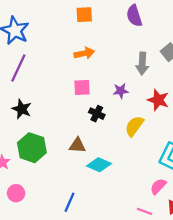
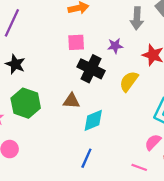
black cross: (97, 114) -> (91, 69), size x1.6
cyan diamond: (99, 165) -> (93, 120), turned -45
blue line: (69, 202) -> (86, 158), moved

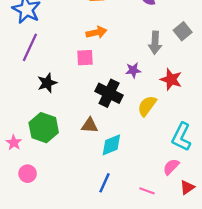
pink square: (76, 42) -> (85, 58), moved
black star: (15, 64) -> (47, 83), moved, turned 30
pink line: (139, 167) -> (147, 191), moved

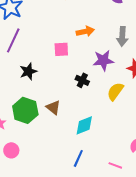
orange arrow: (96, 32) -> (85, 31), moved
purple star: (133, 70) -> (103, 60), size x1.5
black cross: (109, 93) -> (82, 80), size x0.6
brown triangle: (90, 125) -> (53, 107), moved, turned 35

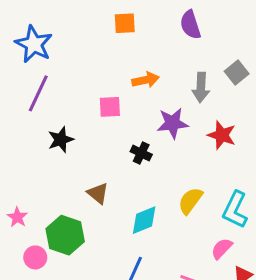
yellow semicircle: (115, 91) -> (190, 201), moved
green hexagon: (25, 110) -> (65, 235), moved

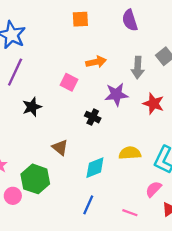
pink square: (110, 107) -> (69, 82), turned 30
yellow semicircle: (190, 201) -> (130, 153), turned 50

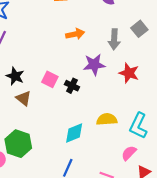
pink square: (69, 82) -> (50, 79), moved
black star: (32, 107) -> (15, 76), turned -30
brown triangle: (60, 147) -> (24, 98), moved

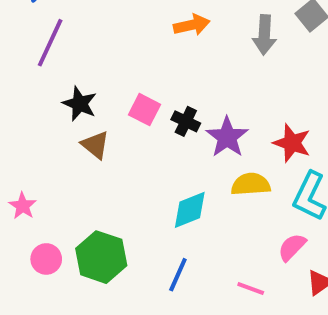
purple star: (94, 65) -> (227, 137), moved, turned -30
red star: (129, 73) -> (292, 143), moved
green hexagon: (18, 144) -> (101, 257), moved

